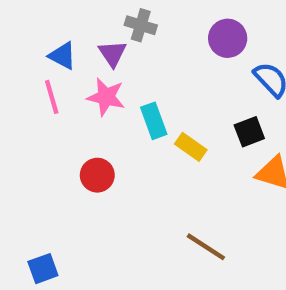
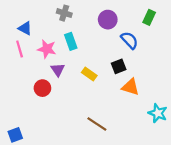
purple triangle: (112, 53) -> (58, 70), moved
cyan rectangle: (154, 121) -> (71, 41), moved

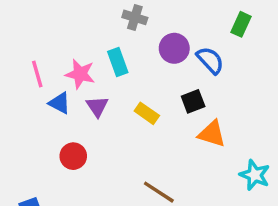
gray cross: (64, 13) -> (135, 17), moved
purple circle: (108, 20) -> (174, 48), moved
blue triangle: (25, 28) -> (60, 103), moved
red circle: (42, 88) -> (73, 156), moved

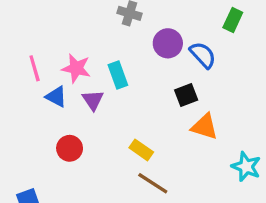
cyan rectangle: (118, 62) -> (118, 75), moved
yellow rectangle: (147, 113) -> (141, 150), moved

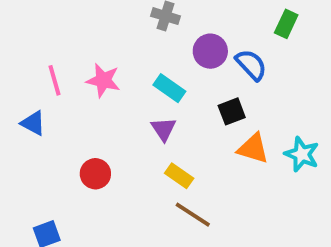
cyan rectangle: (118, 75) -> (169, 88), moved, turned -35
blue triangle: (56, 97) -> (33, 123), moved
purple triangle: (93, 100) -> (164, 129), moved
cyan star: (246, 167) -> (302, 154), moved

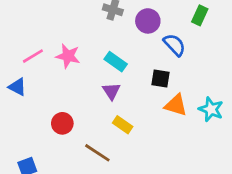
purple circle: (210, 51) -> (148, 21), moved
pink line: (55, 80) -> (33, 56), turned 75
black square: (232, 111) -> (160, 78), turned 30
brown line: (193, 215) -> (97, 153), moved

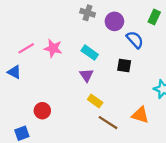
orange triangle: (176, 105) -> (140, 115), moved
red circle: (62, 123) -> (42, 111), moved
brown line: (97, 153) -> (108, 123), moved

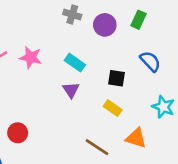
green rectangle: (154, 17) -> (139, 20), moved
blue semicircle: (135, 40) -> (150, 61), moved
yellow rectangle: (95, 101) -> (113, 108), moved

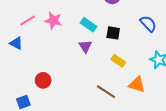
black square: (116, 78) -> (113, 33), moved

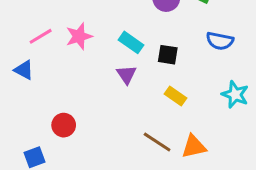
pink star: (53, 21) -> (79, 36), turned -30
blue semicircle: (148, 24) -> (220, 41), turned 144
orange triangle: (137, 84) -> (194, 147), moved, turned -30

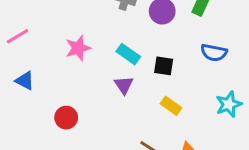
pink line: (41, 36) -> (17, 36), moved
cyan star: (235, 94) -> (229, 104), turned 30
red circle: (64, 125) -> (66, 118), moved

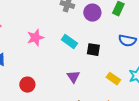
purple triangle: (124, 85) -> (73, 77), moved
yellow rectangle: (171, 106) -> (113, 79), moved

